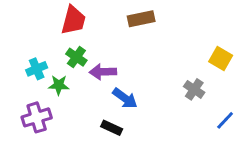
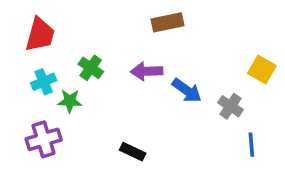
red trapezoid: (73, 20) -> (40, 35), moved
purple arrow: (103, 72) -> (147, 71), moved
blue arrow: (125, 98) -> (187, 90), moved
blue line: (225, 120) -> (251, 145), moved, turned -48

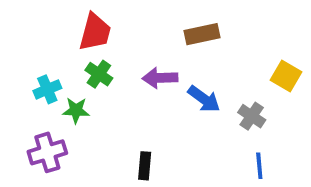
brown rectangle: (168, 22) -> (202, 34), moved
red trapezoid: (40, 35) -> (95, 32), moved
blue line: (251, 145) -> (259, 166), moved
black rectangle: (133, 152) -> (145, 166), turned 70

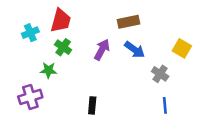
purple arrow: (160, 78) -> (102, 50), turned 120
cyan cross: (47, 89) -> (30, 33), moved
blue arrow: (204, 99) -> (135, 50), moved

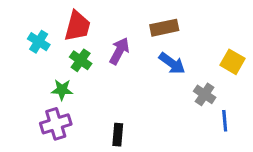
cyan cross: (30, 33) -> (39, 42), turned -35
purple arrow: (102, 50) -> (119, 51), moved
purple cross: (30, 97) -> (56, 124), moved
blue line: (165, 105) -> (225, 121), moved

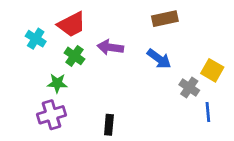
red trapezoid: (77, 26) -> (72, 24), turned 48
brown rectangle: (164, 28) -> (165, 19), moved
purple arrow: (119, 51) -> (110, 47), turned -110
yellow square: (232, 62) -> (212, 70), moved

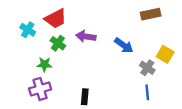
brown rectangle: (165, 19) -> (151, 14), moved
blue line: (208, 112) -> (147, 92), moved

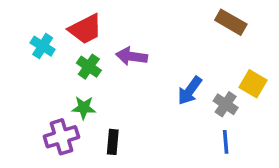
brown rectangle: (151, 14) -> (231, 22), turned 42
blue arrow: (124, 45) -> (190, 91), moved, turned 90
green star: (44, 64) -> (84, 108), moved
black rectangle: (85, 97) -> (113, 142), moved

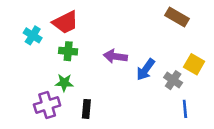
purple arrow: (132, 56) -> (115, 56), moved
green cross: (89, 67) -> (68, 51), turned -30
blue line: (226, 142) -> (185, 109), moved

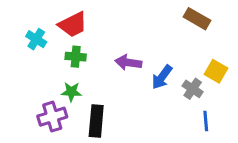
black rectangle: (86, 109) -> (96, 121), size x1.5

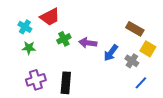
brown rectangle: (197, 19) -> (135, 29), moved
green cross: (76, 57) -> (64, 39), moved, turned -32
green star: (71, 92) -> (29, 48), moved
blue line: (206, 121) -> (141, 83), turned 48

